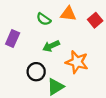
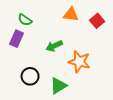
green semicircle: (44, 19) -> (25, 20), moved
black circle: (36, 72) -> (30, 76), moved

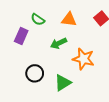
orange triangle: (71, 15) -> (69, 19), moved
green semicircle: (25, 20) -> (38, 19), moved

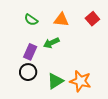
purple rectangle: (21, 36) -> (30, 52), moved
orange star: (83, 59) -> (80, 81), moved

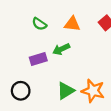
purple rectangle: (30, 52) -> (38, 59), turned 49
black circle: (28, 72) -> (21, 91), moved

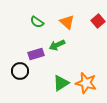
orange triangle: (72, 24) -> (67, 22), turned 35
black circle: (21, 91) -> (20, 71), moved

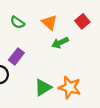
green arrow: (57, 45) -> (60, 43), moved
purple rectangle: (36, 54) -> (16, 56), turned -35

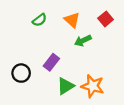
green semicircle: (17, 22) -> (40, 20), turned -72
purple rectangle: (16, 56) -> (51, 62), moved

